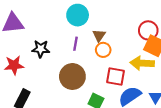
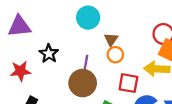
purple line: (76, 44) -> (86, 62), moved
black star: (41, 49) -> (49, 54), turned 30

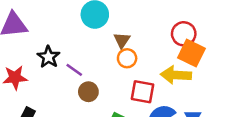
purple line: (86, 62) -> (74, 70), moved, turned -64
brown circle: (83, 83) -> (88, 92), size x0.6

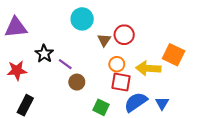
red circle: (184, 34) -> (124, 35), moved
orange square: (191, 53) -> (174, 55), moved
orange circle: (127, 58) -> (117, 64), moved

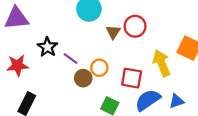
orange circle: (117, 64) -> (99, 68), moved
yellow arrow: (148, 68) -> (162, 63), turned 65
blue triangle: (162, 103) -> (177, 101), turned 40

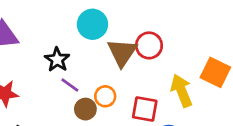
brown triangle: (113, 32) -> (122, 53), size x1.6
black star: (47, 47) -> (57, 60), moved

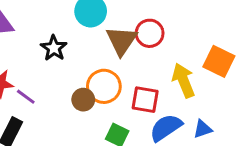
purple line: (70, 85) -> (26, 97), moved
orange circle: (105, 96) -> (104, 86), size x1.5

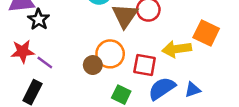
black star: (54, 48) -> (39, 19), moved
yellow arrow: (183, 80) -> (177, 49), turned -76

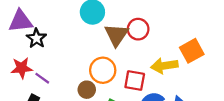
orange square: (206, 33) -> (192, 51), turned 35
brown circle: (93, 65) -> (87, 90), moved

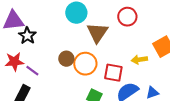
red circle: (138, 29) -> (127, 17), moved
yellow arrow: (164, 66) -> (139, 60), size x0.7
brown circle: (87, 90) -> (66, 59), moved

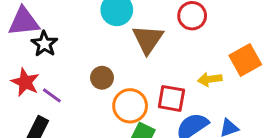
red star: (14, 62) -> (25, 82), turned 30
orange circle: (85, 64) -> (130, 106), moved

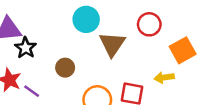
orange square: (245, 60) -> (183, 50), moved
brown circle: (102, 78) -> (65, 68), moved

